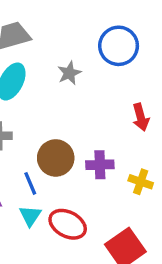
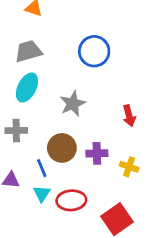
blue circle: (119, 46) -> (94, 51), moved
gray star: (69, 73) -> (73, 104), moved, size x1.4
red ellipse: (68, 224) -> (71, 200), turned -32

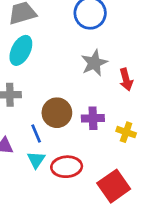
gray star: (73, 104) -> (94, 63), moved

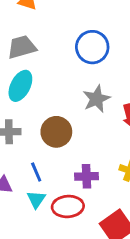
brown circle: (57, 113) -> (56, 132), moved
purple cross: (93, 118) -> (86, 176), moved

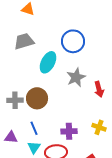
cyan ellipse: (20, 86) -> (48, 62), moved
brown circle: (56, 132) -> (37, 98), moved

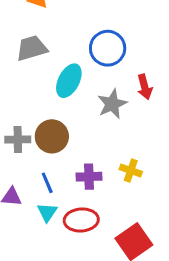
red arrow: (99, 89) -> (145, 87), moved
yellow cross: (99, 127) -> (131, 170), moved
purple cross: (69, 131) -> (89, 177), moved

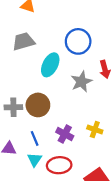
purple cross: (89, 177) -> (65, 134), turned 30

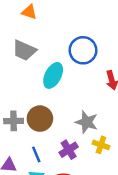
gray trapezoid: (23, 41) -> (24, 50), turned -140
gray star: (81, 82) -> (87, 122), moved, turned -30
purple cross: (65, 134) -> (69, 150), turned 30

